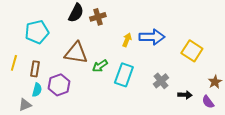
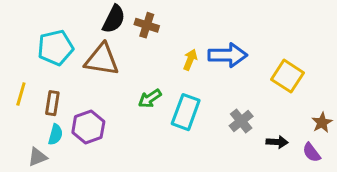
brown cross: (98, 17) -> (147, 25), turned 35
brown triangle: (76, 53) -> (102, 60), moved

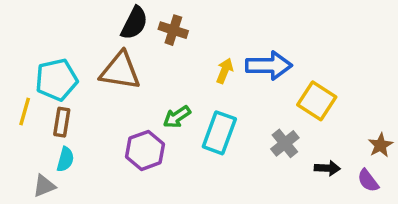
cyan pentagon: (55, 48) -> (56, 80), moved
yellow square: (288, 76) -> (317, 101), moved
purple hexagon: (88, 127) -> (145, 150), moved

